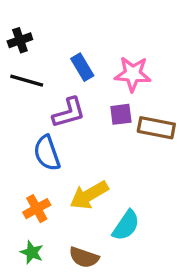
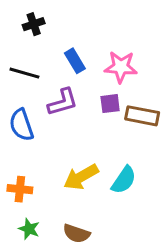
black cross: (20, 40) -> (34, 24), moved
blue semicircle: (47, 153) -> (21, 125), moved
orange cross: (37, 209) -> (20, 189), moved, turned 35
cyan semicircle: (126, 225) -> (124, 180), moved

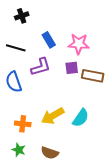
orange cross: (20, 189) -> (23, 124), moved

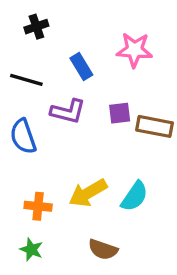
pink star: (79, 44) -> (135, 50), moved
purple L-shape: (41, 67) -> (68, 111), turned 30
brown semicircle: (50, 153) -> (103, 249), moved

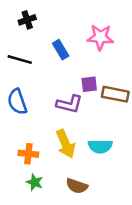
purple L-shape: (68, 111) -> (69, 104), moved
yellow arrow: (88, 193) -> (66, 144), turned -84
cyan semicircle: (135, 196) -> (100, 146), turned 55
green star: (31, 249) -> (35, 182), moved

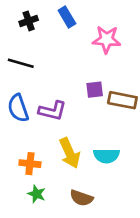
blue rectangle: (61, 50) -> (67, 17), moved
purple L-shape: (69, 104) -> (52, 111), moved

